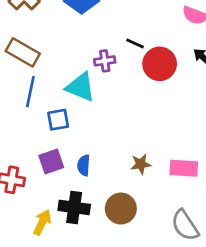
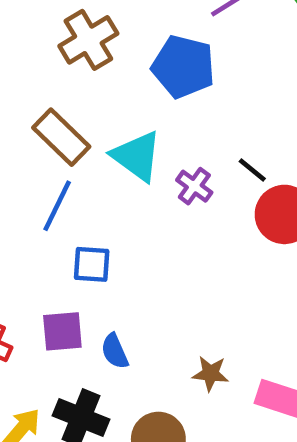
purple cross: (105, 61) -> (194, 186), turned 30
cyan triangle: (80, 87) -> (137, 156), moved
blue semicircle: (84, 165) -> (115, 351), turned -42

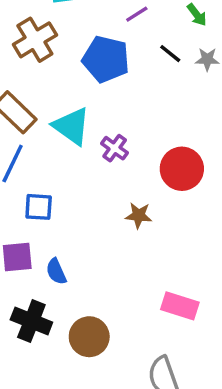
black line: (252, 170) -> (170, 54), moved
brown star: (210, 374) -> (139, 215), moved

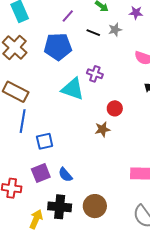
cyan triangle: (72, 126) -> (73, 89), moved
purple cross: (115, 148) -> (95, 74), moved
red circle: (182, 169) -> (115, 108), moved, size x0.6

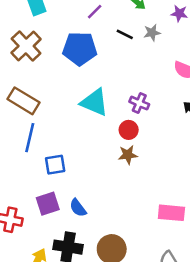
purple cross: (95, 74) -> (139, 103), moved
red circle: (115, 108) -> (129, 130), moved

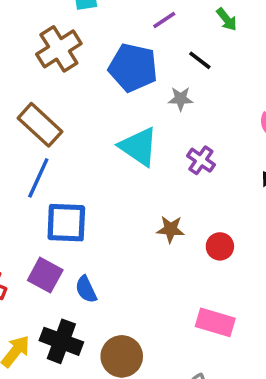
gray star: (152, 33) -> (181, 99), moved
red circle: (129, 130) -> (220, 246), moved
blue square: (55, 165) -> (66, 223), size x1.4
purple square: (48, 204) -> (45, 275), turned 35

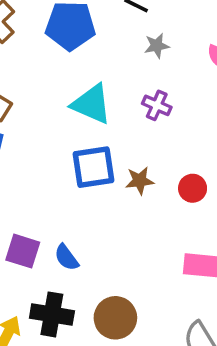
gray star: (181, 99) -> (157, 46), moved
blue square: (66, 223) -> (94, 167), moved

